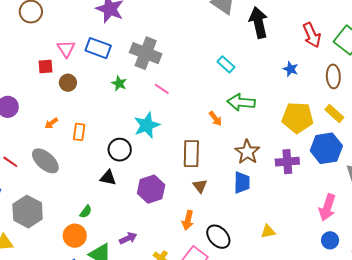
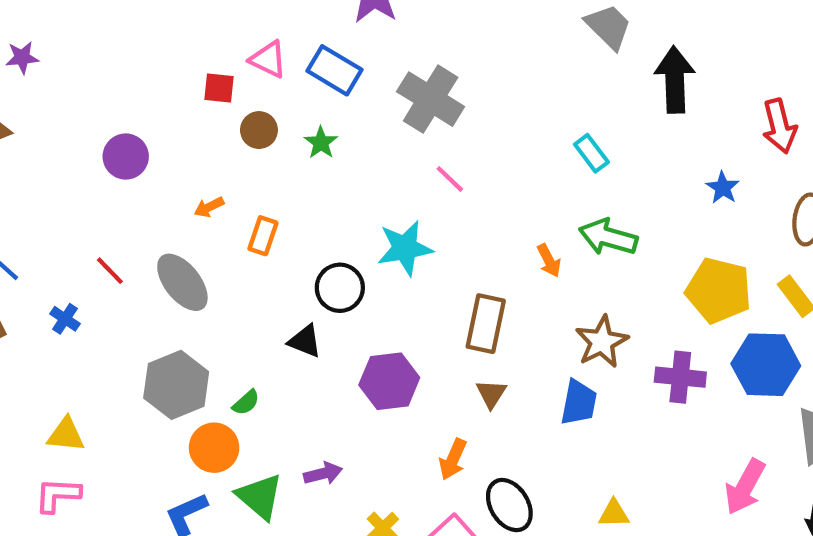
pink triangle: (66, 49) -> (268, 59), turned -42
green star: (119, 83) -> (321, 143), moved
gray hexagon: (28, 212) -> (176, 385), moved

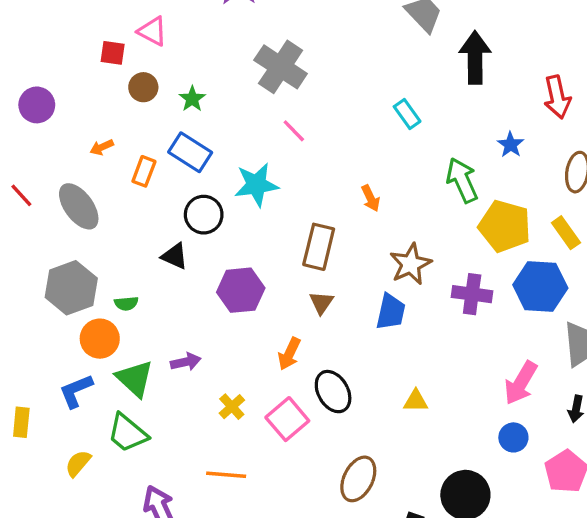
blue rectangle: (335, 70) -> (190, 152), moved
green arrow: (608, 237) -> (462, 180), moved, turned 48
green semicircle: (246, 402) -> (126, 303), turned 35

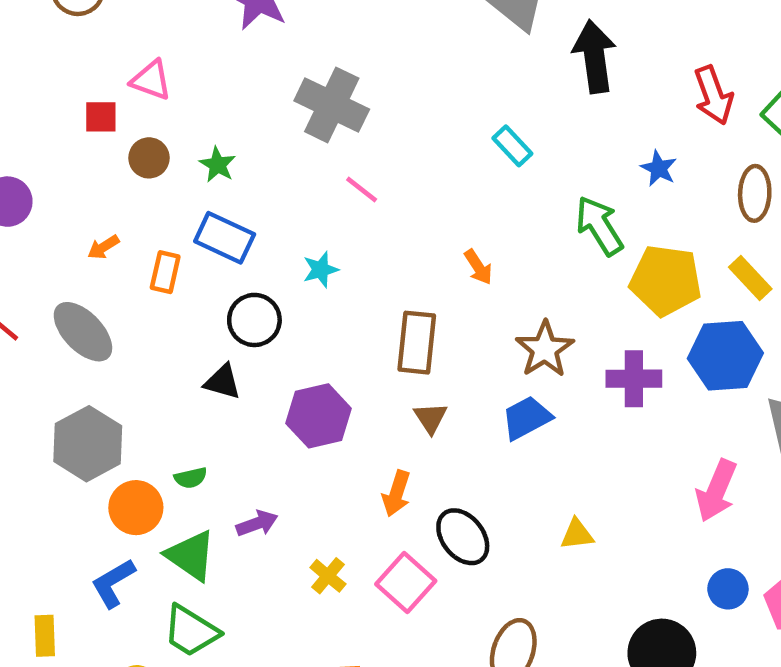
cyan star: (256, 185) -> (321, 270), size x0.6
green semicircle: (126, 303) -> (191, 478), moved
blue trapezoid: (391, 312) -> (527, 418), turned -123
blue circle: (513, 437) -> (728, 589), moved

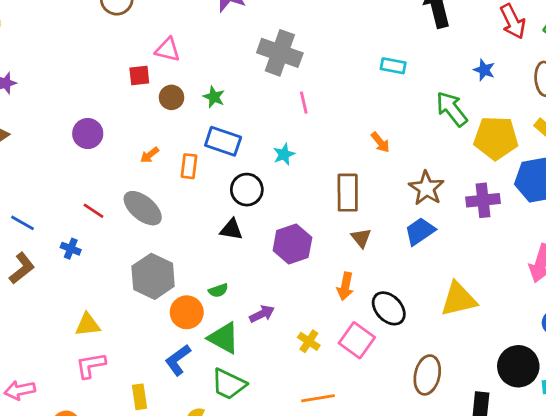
cyan rectangle: (512, 146) -> (393, 66), turned -30
pink line: (362, 190) -> (304, 103), turned 45
yellow triangle: (577, 534) -> (459, 299), size x1.8

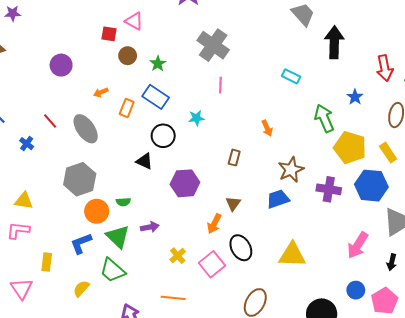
brown rectangle: (348, 193) -> (234, 158), size x0.6
brown triangle: (361, 238) -> (233, 204), moved

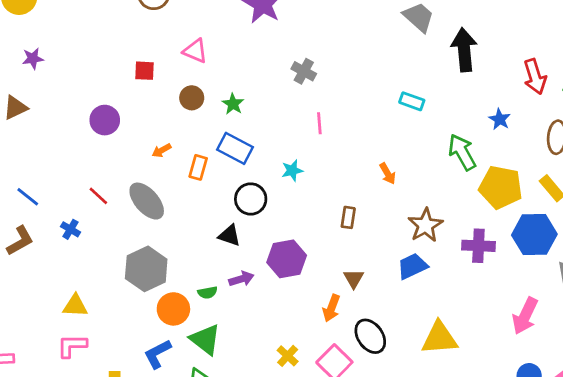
red square: (109, 34) -> (144, 71), moved
gray cross: (213, 45) -> (304, 71), size x0.6
purple arrow: (150, 227) -> (241, 279), moved

